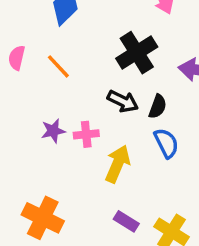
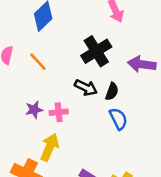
yellow arrow: (118, 164) -> (50, 147), moved

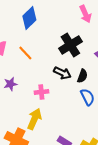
purple star: (34, 110) -> (10, 84), moved

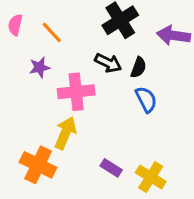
purple star: (10, 84) -> (40, 67), moved
pink cross: (41, 92) -> (76, 92), size x1.6

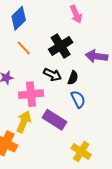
orange line: (52, 32) -> (24, 48), moved
purple rectangle: (111, 168) -> (55, 120), moved, size x1.6

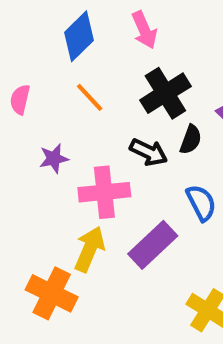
pink arrow: (76, 14) -> (144, 30), moved
black semicircle: (73, 78) -> (191, 140), moved
purple rectangle: (55, 120) -> (153, 245), turned -75

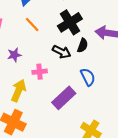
pink cross: (104, 192) -> (40, 72), size x0.6
yellow arrow: (90, 249) -> (19, 91), moved

